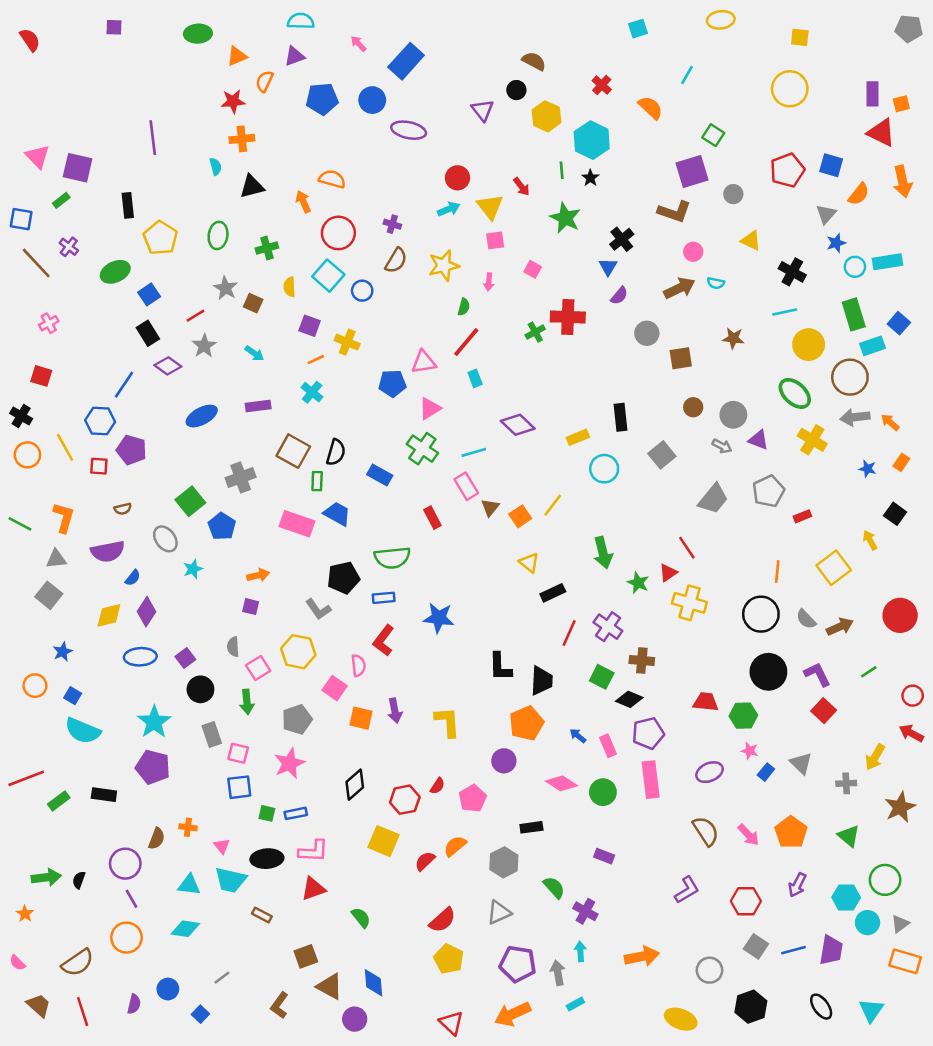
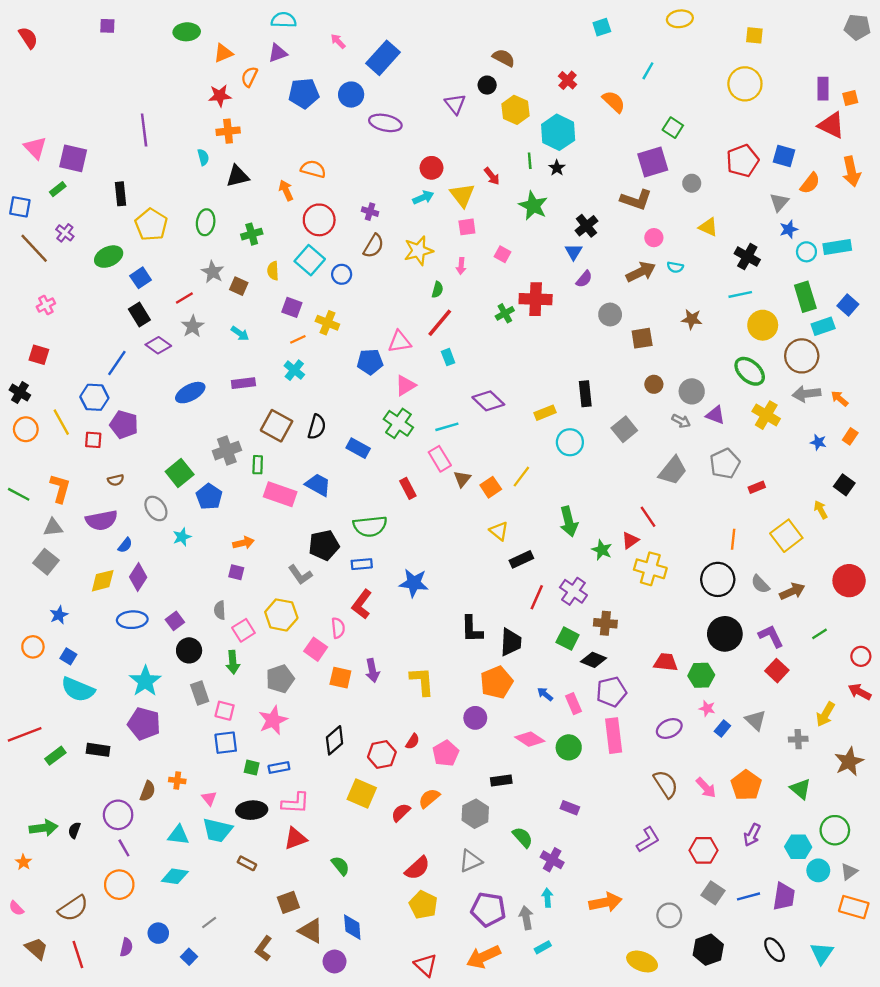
green rectangle: (317, 481) -> (258, 465), moved

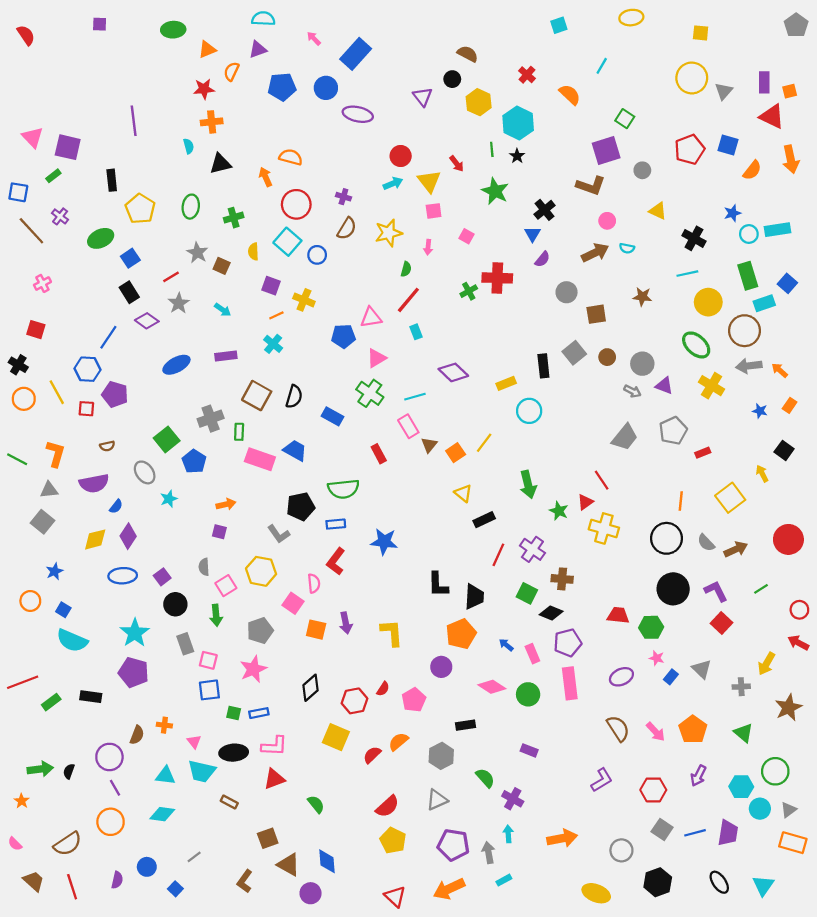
gray pentagon: (857, 27) -> (796, 25), turned 30
gray triangle: (779, 202) -> (724, 91), moved
gray square: (624, 429) -> (574, 353), moved

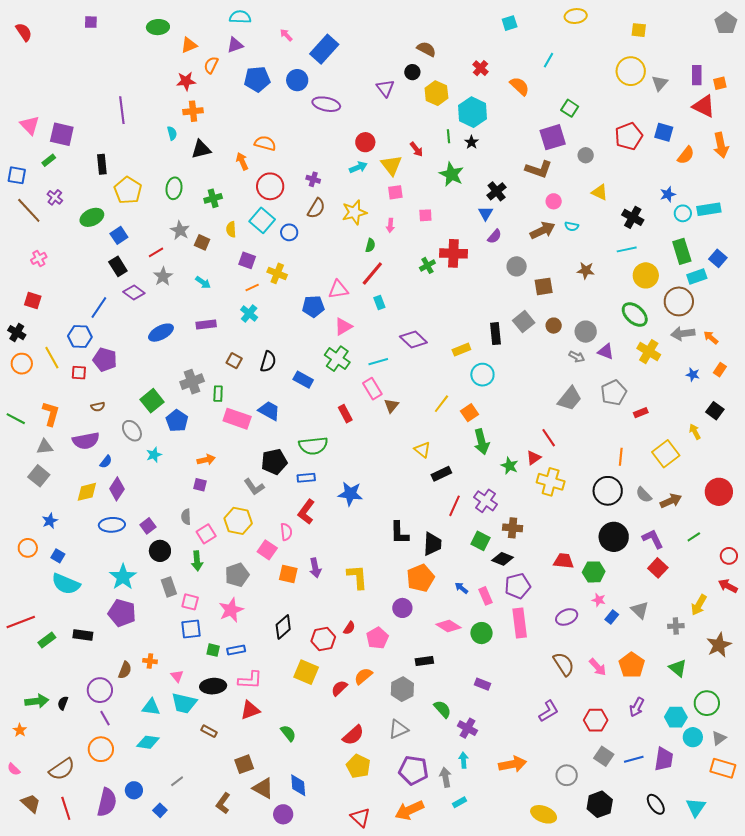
pink square: (467, 236) -> (425, 215), turned -32
brown square: (257, 396) -> (234, 361), size x0.6
orange square: (456, 453) -> (469, 413), moved
purple semicircle: (117, 880) -> (107, 802), size x1.8

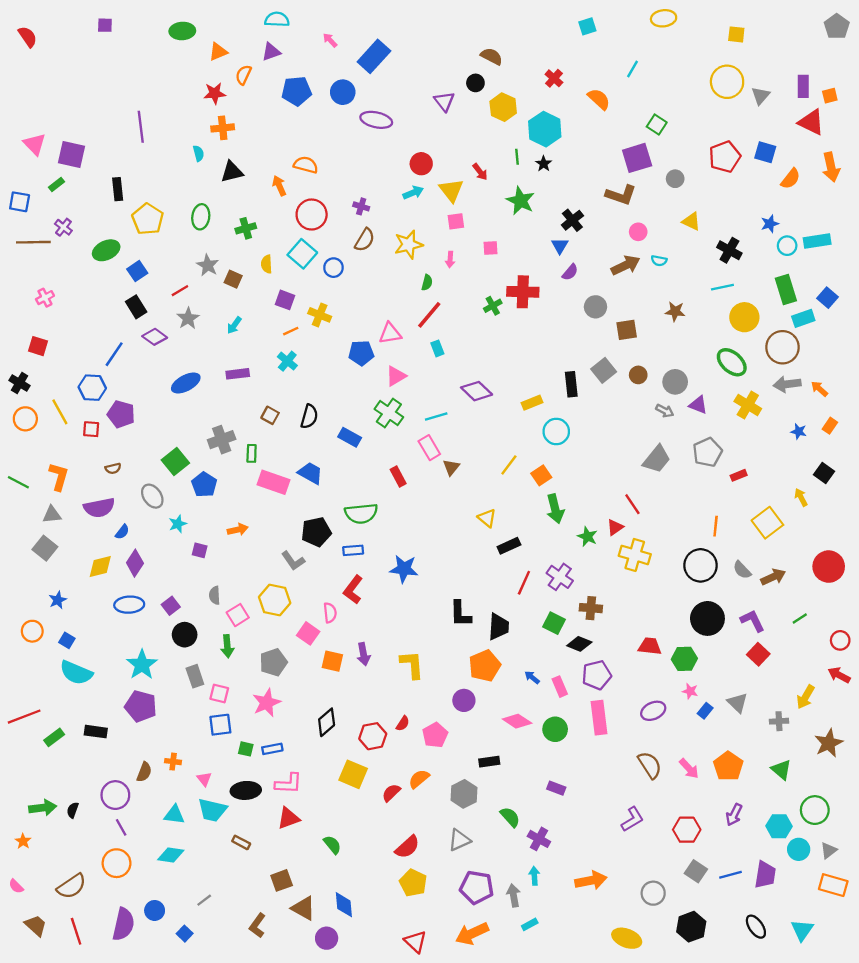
brown line: (29, 210) -> (33, 242), turned -48
cyan arrow: (203, 282) -> (234, 325), turned 91
purple square: (200, 485) -> (200, 550), moved

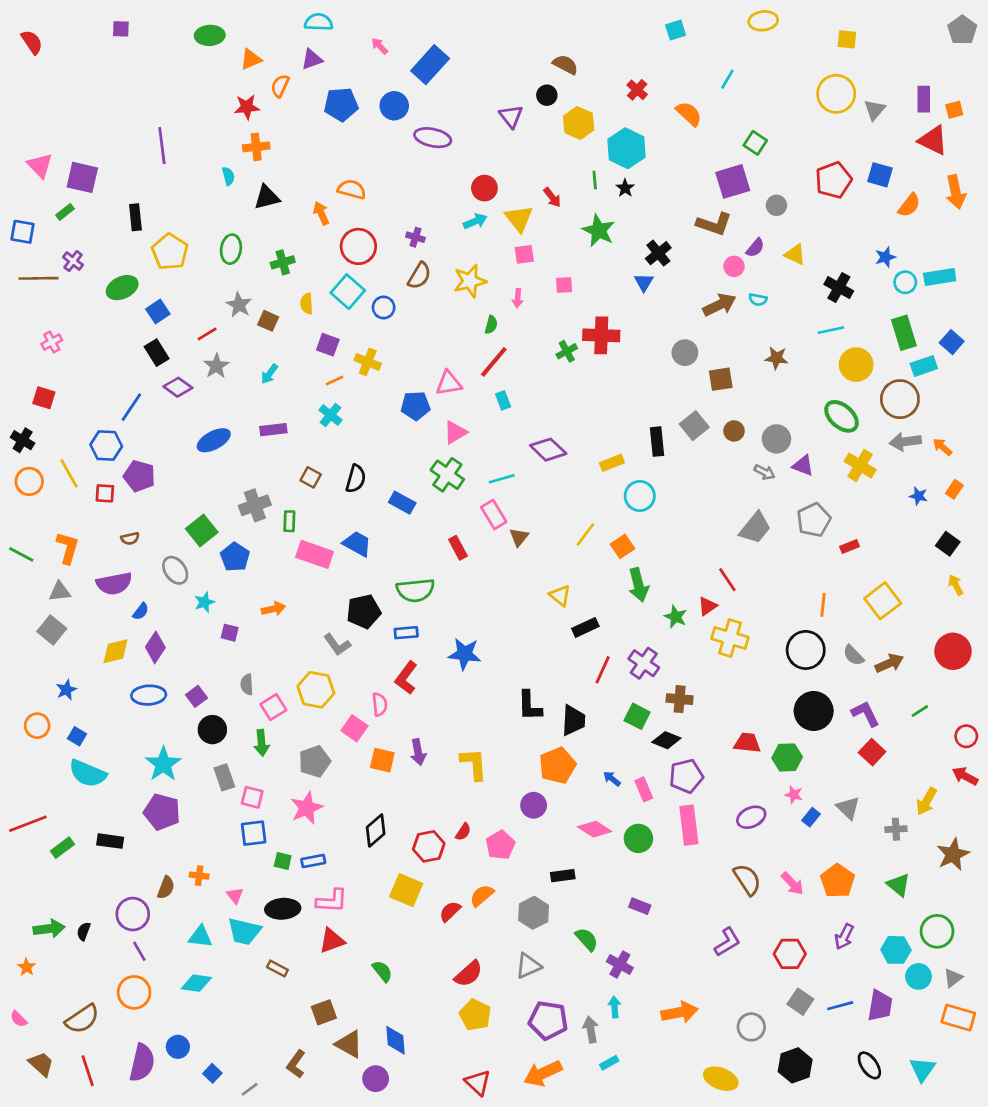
purple semicircle: (570, 272) -> (755, 248), moved
yellow arrow: (801, 497) -> (956, 585), moved
gray line: (204, 900) -> (250, 1089), moved

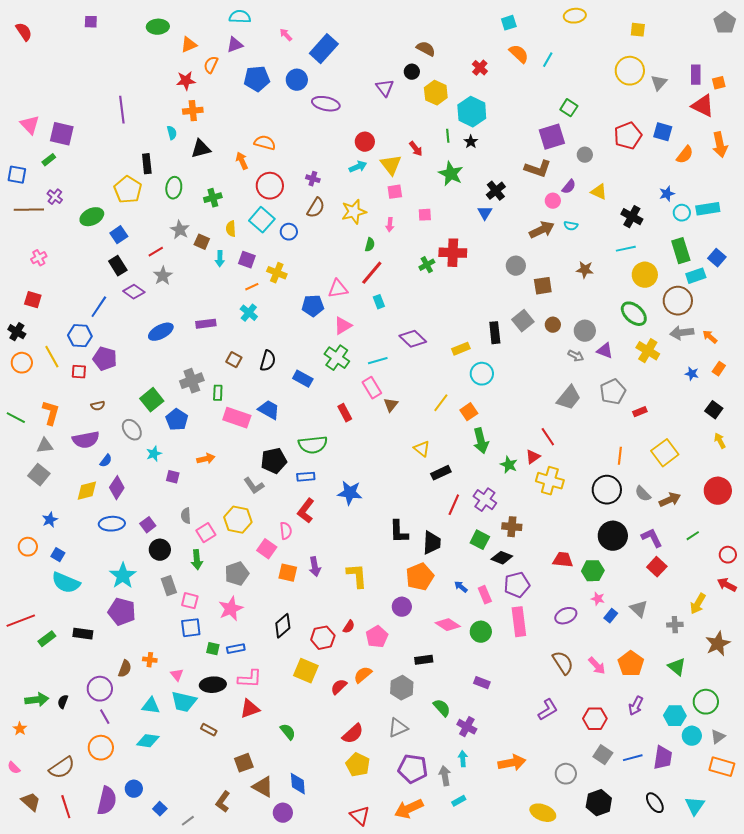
orange semicircle: (689, 114) -> (519, 54), moved
black rectangle: (135, 217) -> (147, 164), moved
cyan arrow: (269, 374) -> (220, 259), moved, turned -35

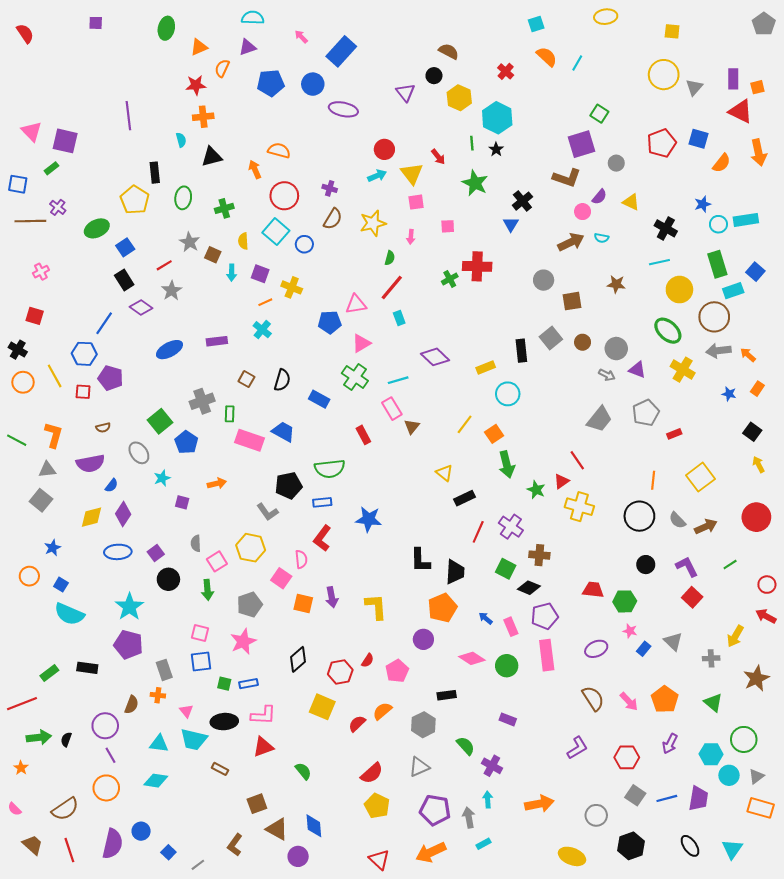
green ellipse: (158, 27) -> (166, 28), turned -75
black circle: (613, 536) -> (646, 565), size x0.6
gray rectangle: (169, 586) -> (164, 670), moved
red line: (21, 621) -> (22, 704), moved

